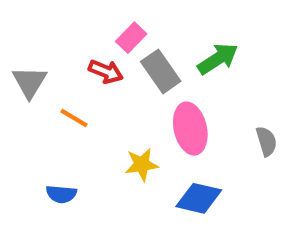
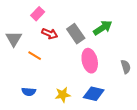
pink rectangle: (131, 38) -> (38, 14), moved
yellow star: (142, 164) -> (63, 95), moved

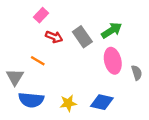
gray triangle: (14, 39) -> (15, 77), moved
pink ellipse: (90, 61) -> (113, 61), moved
blue semicircle: (29, 92) -> (31, 100), size x1.6

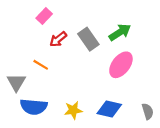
red arrow: (54, 37) -> (58, 39), turned 119
pink ellipse: (113, 61) -> (121, 65), turned 50
gray semicircle: (137, 73) -> (148, 111), moved

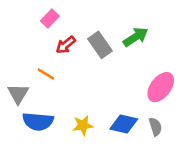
pink ellipse: (121, 65) -> (161, 87), moved
gray semicircle: (148, 111) -> (155, 127), moved

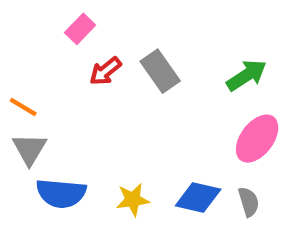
green arrow: (136, 37) -> (247, 75), moved
orange line: (46, 74) -> (23, 107), moved

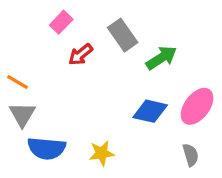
gray rectangle: (160, 71) -> (123, 35), moved
green arrow: (247, 75) -> (161, 58), moved
blue diamond: (198, 198) -> (150, 111), moved

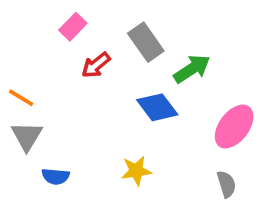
blue diamond: (150, 111) -> (157, 107), moved, turned 40
blue semicircle: (47, 148) -> (56, 176), size x0.6
yellow star: (102, 153) -> (136, 171), moved

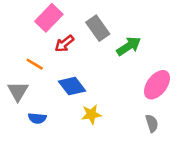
pink rectangle: (73, 27) -> (49, 18), size x1.5
orange line: (21, 98) -> (35, 64), moved
blue diamond: (157, 107) -> (72, 86), moved

